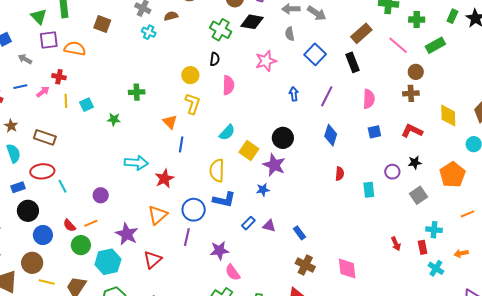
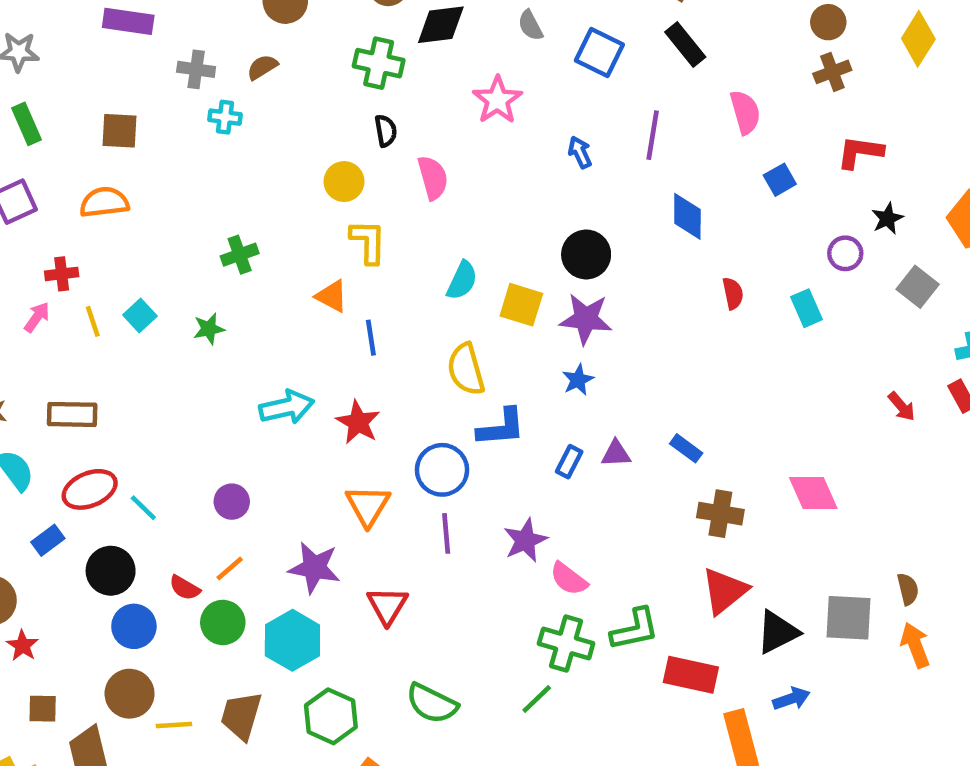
orange semicircle: (75, 49) -> (104, 202), moved
yellow diamond: (448, 116) -> (918, 39), moved, turned 50
black circle: (28, 211) -> (111, 571), moved

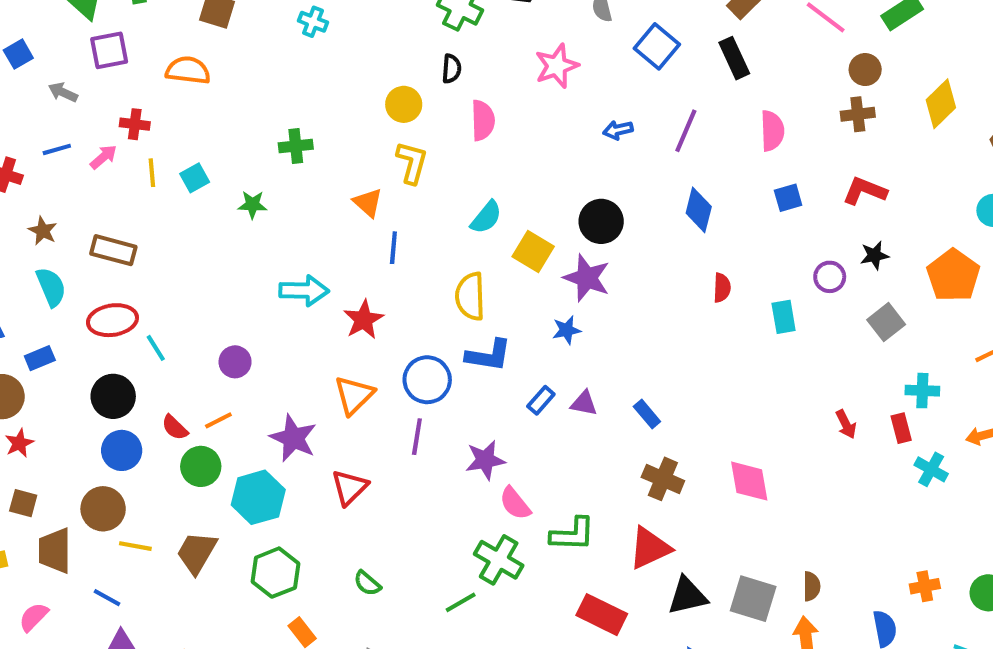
blue arrow: (580, 152) -> (618, 130), turned -92
blue rectangle: (48, 540) -> (40, 358), moved
green L-shape: (635, 629) -> (573, 534), moved
green semicircle: (432, 703) -> (367, 583), size x0.6

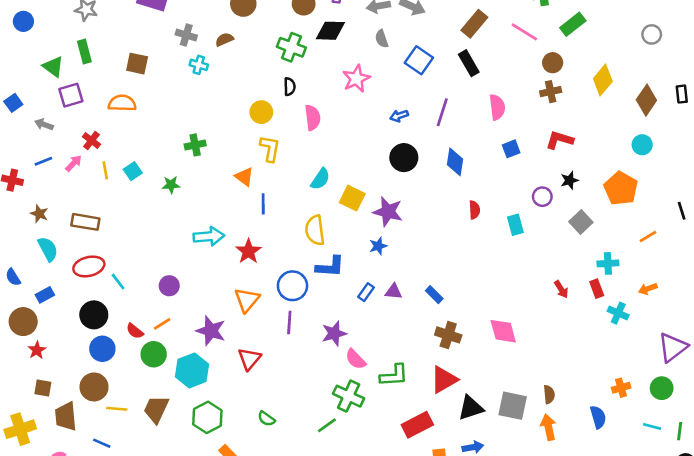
red cross: (135, 124) -> (91, 141), turned 36
black circle: (601, 221) -> (404, 158), moved
red rectangle: (602, 615) -> (417, 425), turned -48

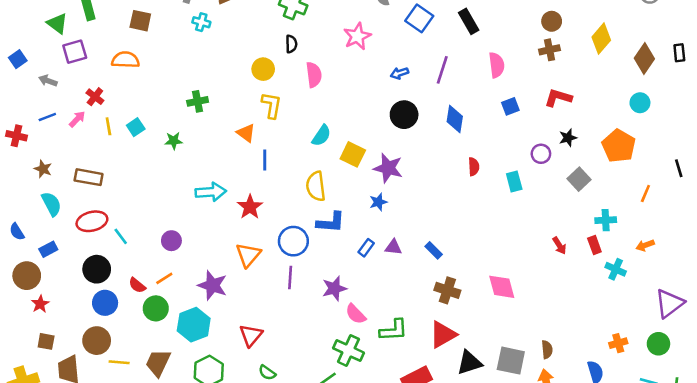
orange line: (648, 236) -> (645, 193), turned -36
red triangle: (249, 359) -> (251, 335), moved

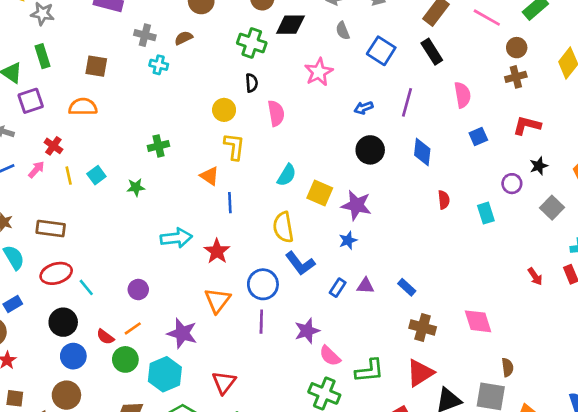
blue L-shape: (331, 222) -> (300, 263), turned 52
brown semicircle: (547, 350) -> (508, 367), moved

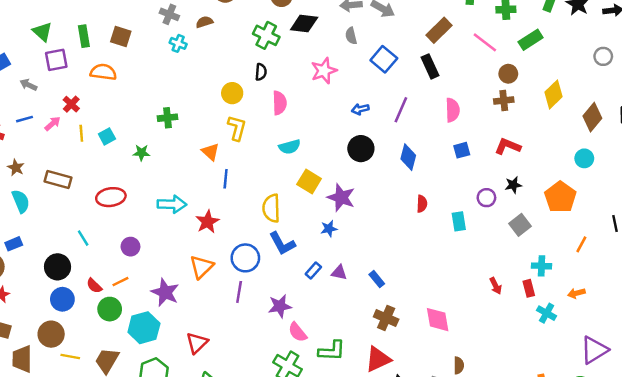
green rectangle: (42, 56) -> (84, 36), moved
cyan semicircle: (287, 175) -> (290, 147), moved, turned 35
red ellipse: (56, 273) -> (111, 197), moved

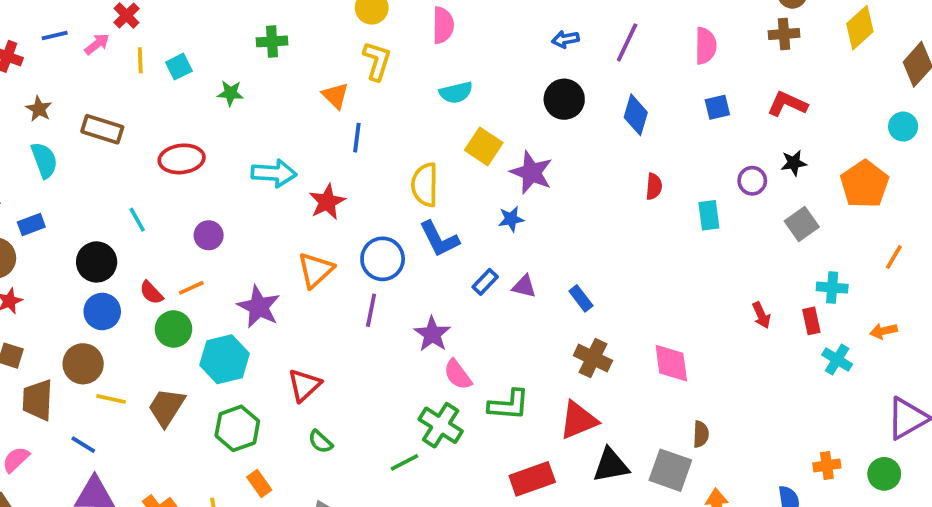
purple star: (280, 306) -> (432, 334), turned -30

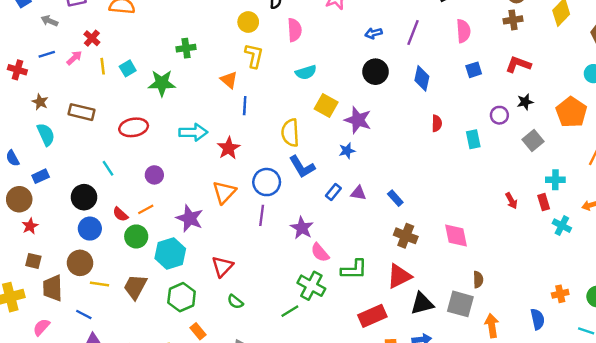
green star: (230, 93) -> (162, 83), size x1.6

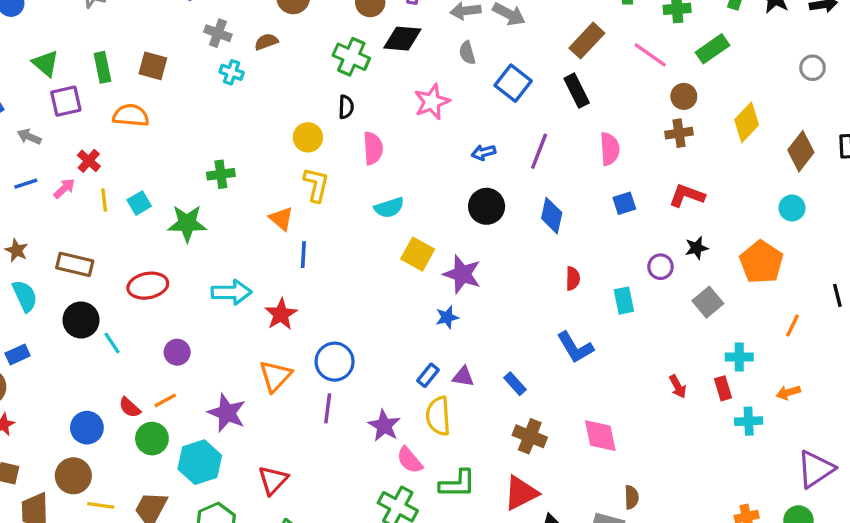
yellow semicircle: (290, 133) -> (438, 416), moved
blue L-shape: (302, 167) -> (575, 347), moved
black circle: (84, 197) -> (81, 320), moved
cyan cross: (562, 226) -> (749, 421), turned -30

